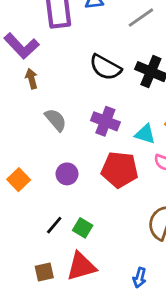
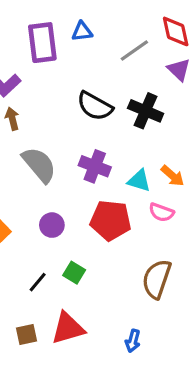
gray semicircle: (56, 120) -> (39, 165), size x1.4
green square: (83, 228) -> (74, 273), moved

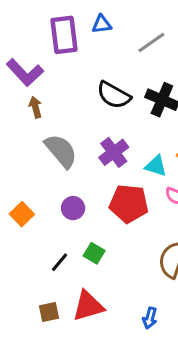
purple cross: (95, 166) -> (114, 152), turned 32

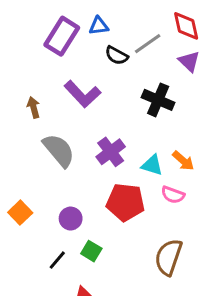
purple rectangle: (64, 35) -> (62, 36), turned 39
purple L-shape: (25, 73) -> (82, 94), moved
black semicircle: (114, 95) -> (117, 55), moved, size x0.7
purple circle: (73, 208) -> (71, 219), moved

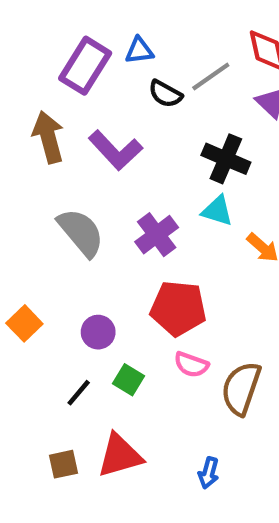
brown arrow: (34, 107) -> (48, 137), moved, size x1.6
cyan triangle: (152, 165) -> (217, 211), moved
pink semicircle: (173, 195) -> (191, 365), moved

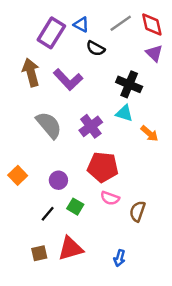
blue triangle: (139, 51) -> (81, 24), turned 35
gray line: (211, 77) -> (121, 23), moved
brown semicircle: (241, 388) -> (137, 211), size x0.7

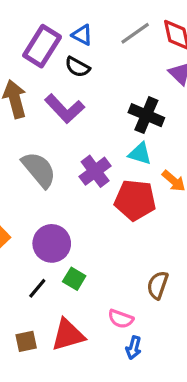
black semicircle: (96, 48) -> (77, 67), moved
red pentagon: (103, 167) -> (135, 200), moved
purple circle: (58, 180) -> (52, 243), size x1.5
pink semicircle: (110, 198) -> (121, 319), moved

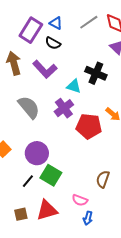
cyan triangle: (140, 154) -> (74, 86), moved
green square: (74, 279) -> (51, 175), size x1.5

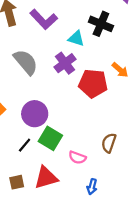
pink semicircle: (80, 200) -> (77, 157), moved

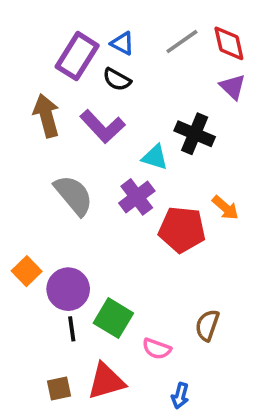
purple circle: (35, 114) -> (68, 289), moved
black line: (25, 145) -> (72, 329), turned -48

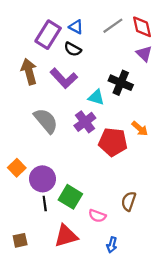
brown square: (59, 389) -> (20, 240), moved

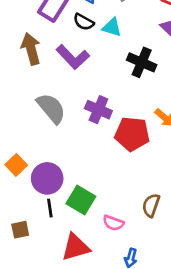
cyan triangle: (96, 97) -> (112, 27), moved
purple cross: (85, 122) -> (98, 110), turned -30
brown square: (20, 240) -> (20, 230), moved

